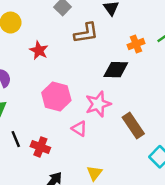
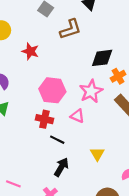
orange cross: (136, 44) -> (118, 76), moved
black line: (16, 139) -> (57, 140), moved, turned -32
red cross: (40, 147) -> (44, 119), moved

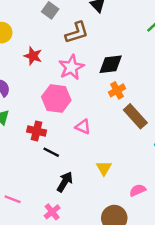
orange cross: (118, 76) -> (117, 90), moved
pink star: (91, 91) -> (71, 67), moved
red cross: (44, 119) -> (37, 131), moved
black line: (57, 140) -> (51, 152), moved

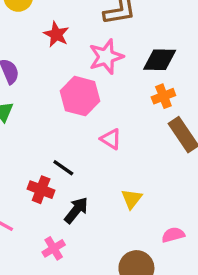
red cross: (37, 131) -> (41, 190), moved

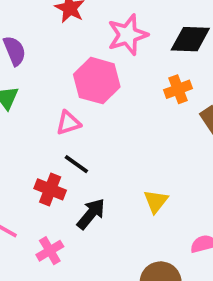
orange cross: (163, 96) -> (178, 89), moved
pink triangle: (111, 139) -> (68, 123), moved, turned -50
pink cross: (54, 248) -> (50, 251), moved

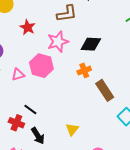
pink triangle: (68, 123) -> (18, 75), moved
black arrow: (91, 214) -> (38, 136), turned 108

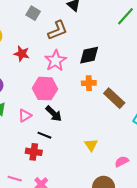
orange cross: (84, 70) -> (89, 83), turned 32
pink triangle: (18, 75) -> (25, 115), moved
black arrow: (38, 136) -> (54, 114), moved

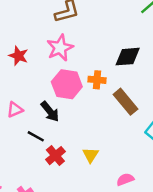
red star: (22, 54) -> (18, 56), moved
black diamond: (89, 55) -> (128, 57), moved
pink hexagon: (45, 89) -> (67, 84), moved
red cross: (34, 152) -> (55, 156), moved, turned 35

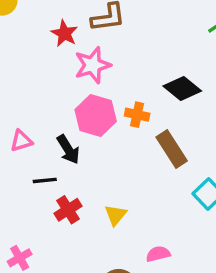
red star: (18, 56) -> (64, 33), moved
black diamond: (128, 57) -> (182, 89), turned 36
black line: (36, 136) -> (45, 180), turned -42

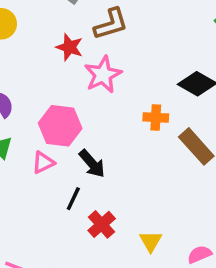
pink hexagon: (96, 116) -> (60, 126), moved
black line: (45, 180) -> (73, 199), turned -50
yellow triangle: (116, 215) -> (151, 241), moved

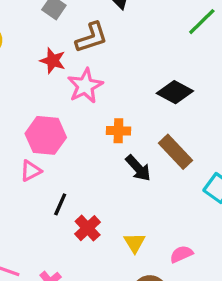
orange cross: (156, 117) -> (118, 131), moved
black arrow: (92, 164) -> (138, 168), moved

